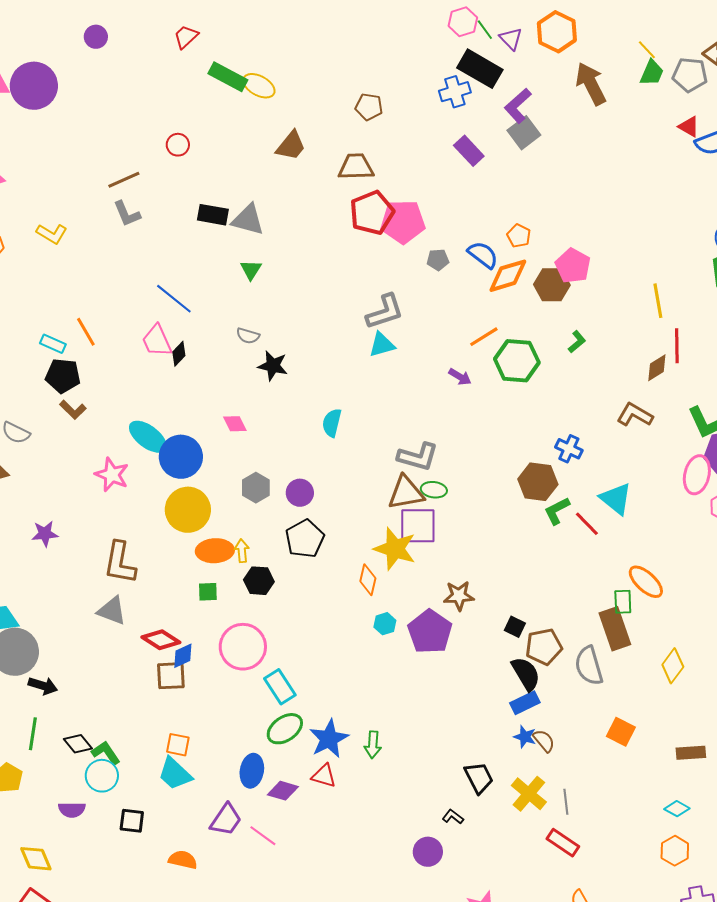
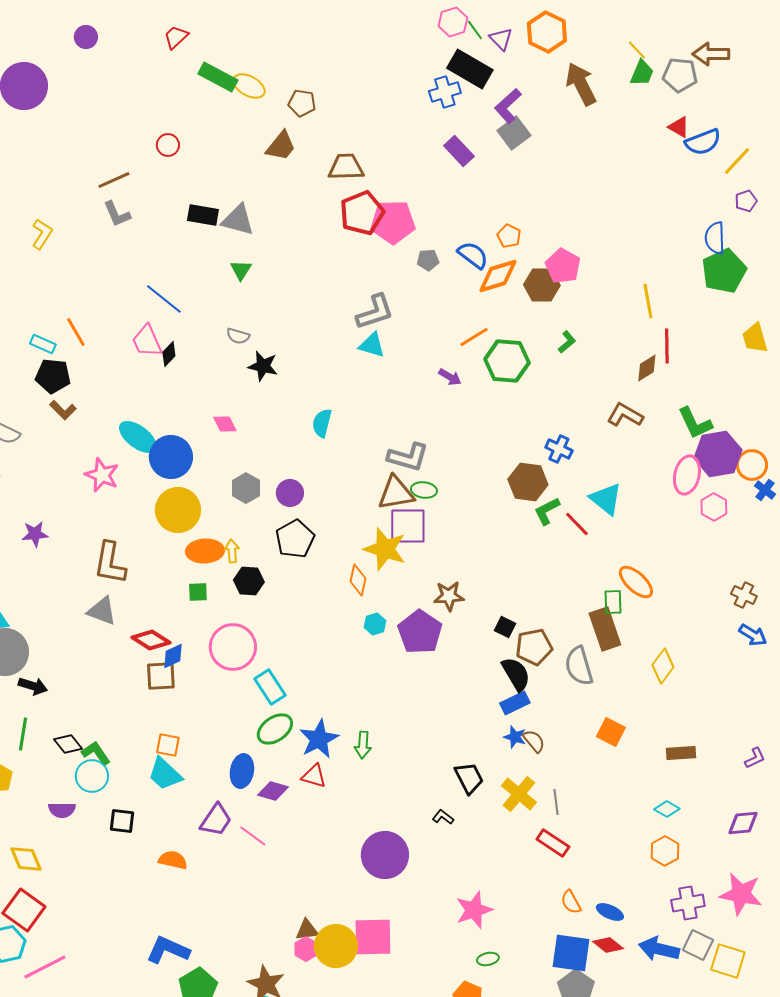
brown pentagon: (369, 107) -> (302, 103), moved
yellow L-shape: (52, 234) -> (42, 234), turned -88
cyan triangle: (382, 345) -> (372, 345), turned 32
purple circle: (428, 852) -> (385, 855), moved, size x1.6

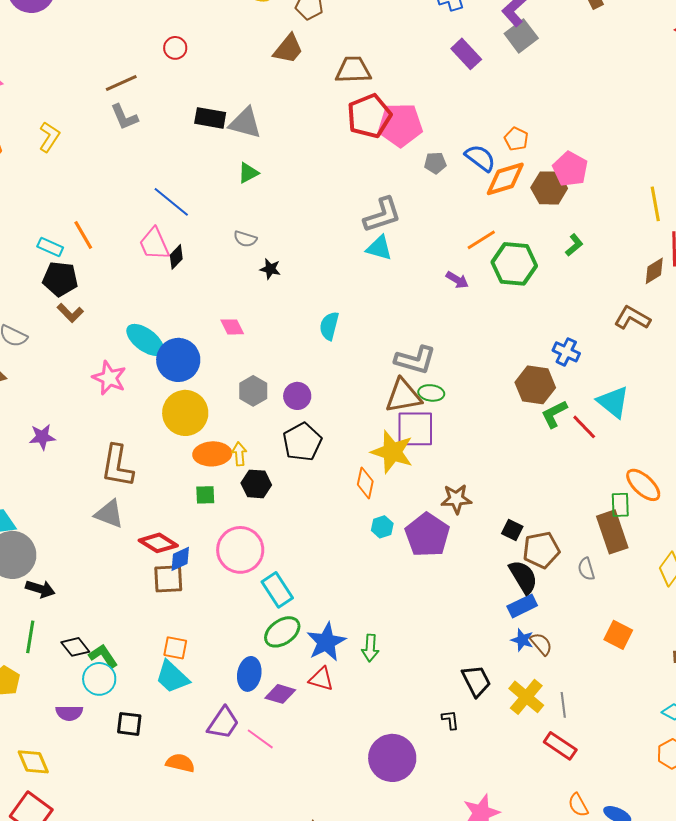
green triangle: (241, 270) -> (248, 173), turned 30
black star: (263, 366) -> (270, 269), size x0.7
gray semicircle: (579, 666) -> (586, 569), size x0.6
black L-shape: (443, 817) -> (450, 720), turned 45

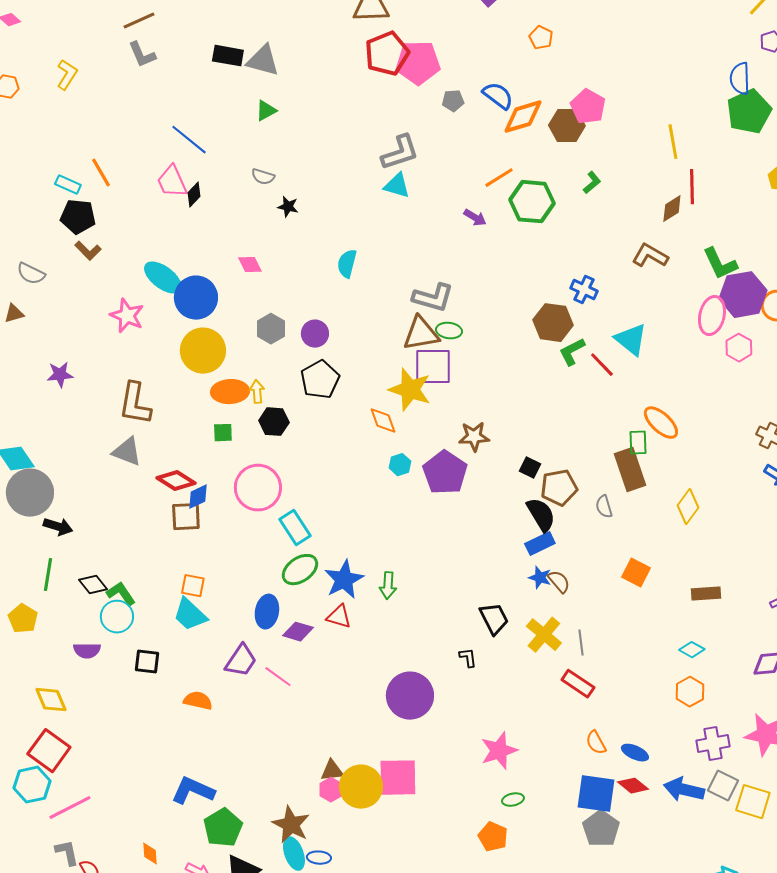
orange pentagon: (516, 139) -> (541, 38), moved
orange diamond: (365, 483) -> (383, 421), turned -32

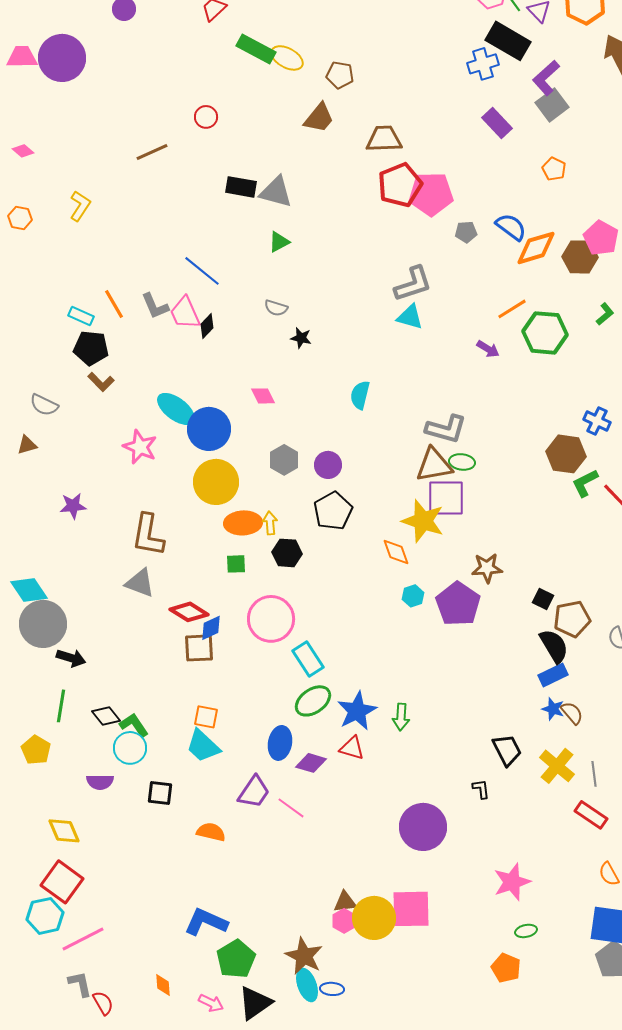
gray L-shape: (142, 55) -> (155, 306), moved

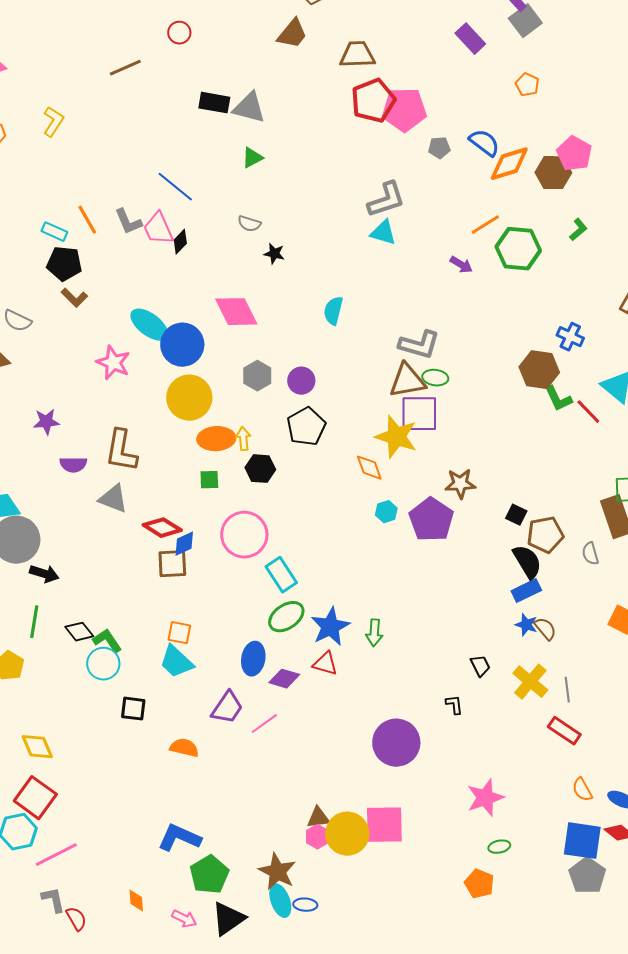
pink diamond: (263, 396) -> (236, 312), size x1.8
green L-shape: (585, 483) -> (558, 399), turned -88
black trapezoid: (507, 750) -> (480, 666), size x0.7
purple semicircle: (100, 782) -> (73, 465), moved
pink line: (291, 808) -> (264, 724), turned -72

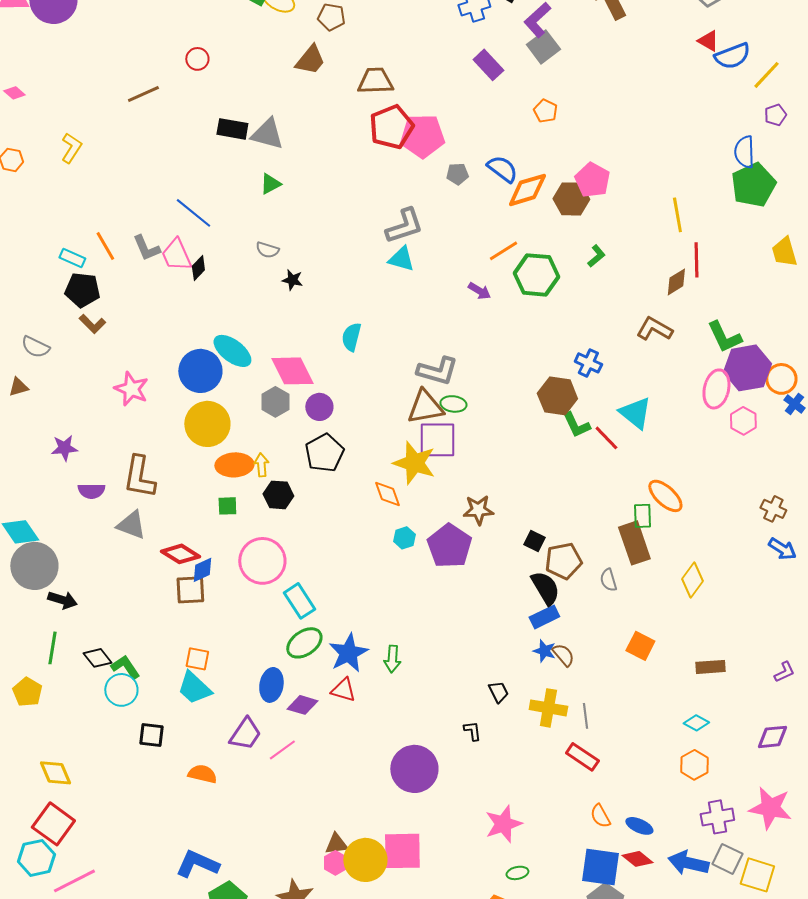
pink diamond: (236, 312) -> (292, 371), moved
cyan ellipse: (149, 325) -> (232, 351), moved
yellow cross: (530, 682) -> (548, 708), turned -30

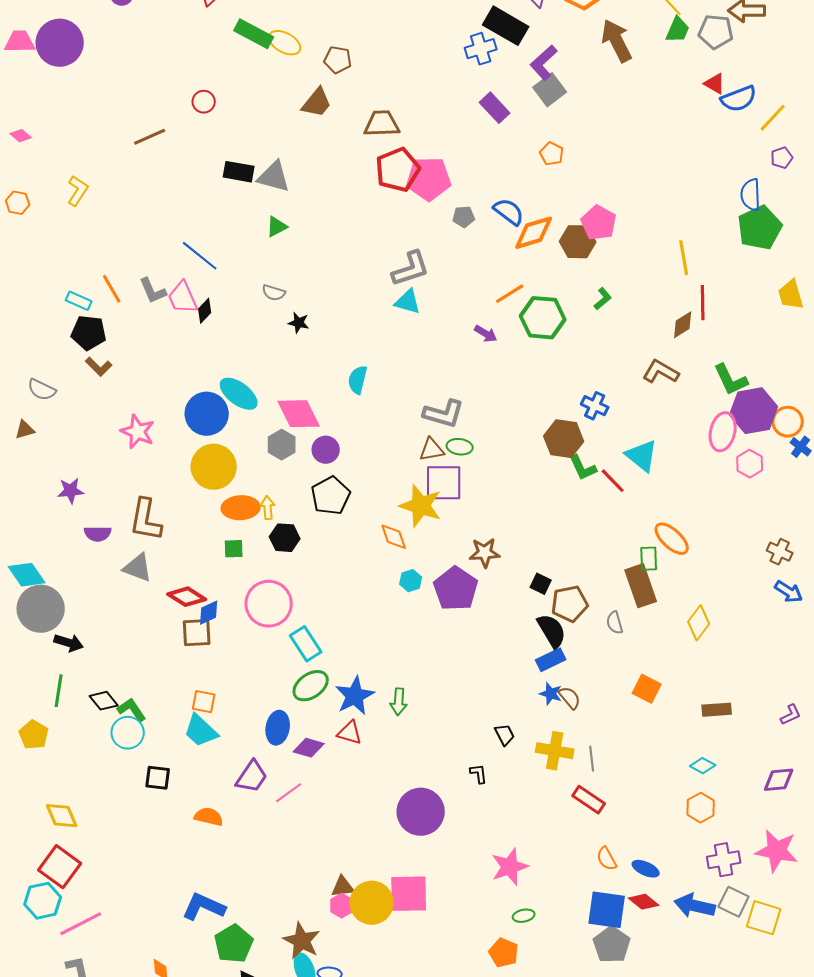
brown triangle: (425, 407) -> (432, 450), size x0.7

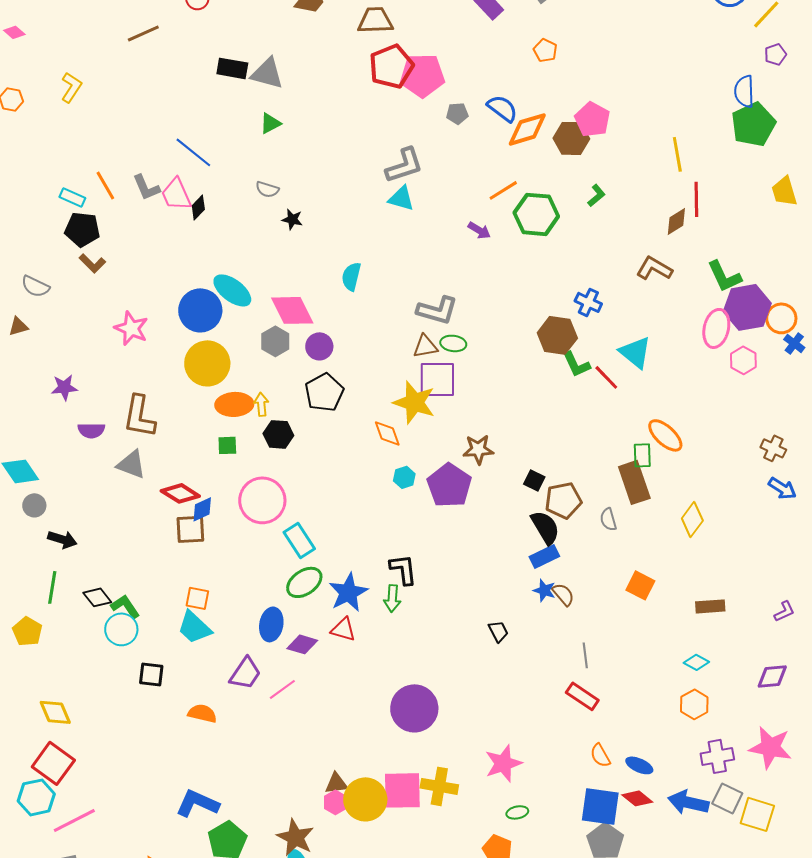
gray circle: (41, 609) -> (34, 505), size x0.5
yellow cross: (555, 751) -> (439, 786), moved
black L-shape: (479, 774) -> (403, 569), moved, size x1.6

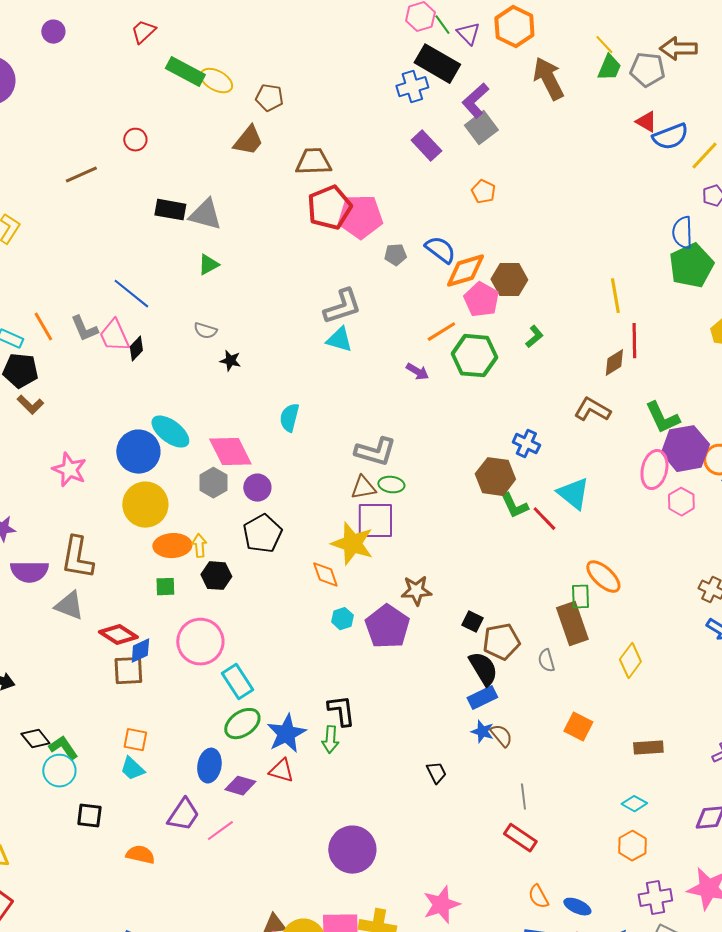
pink pentagon: (592, 119) -> (481, 300), moved
purple semicircle: (91, 430) -> (29, 572), size x1.4
cyan trapezoid: (194, 627) -> (132, 769), size x0.7

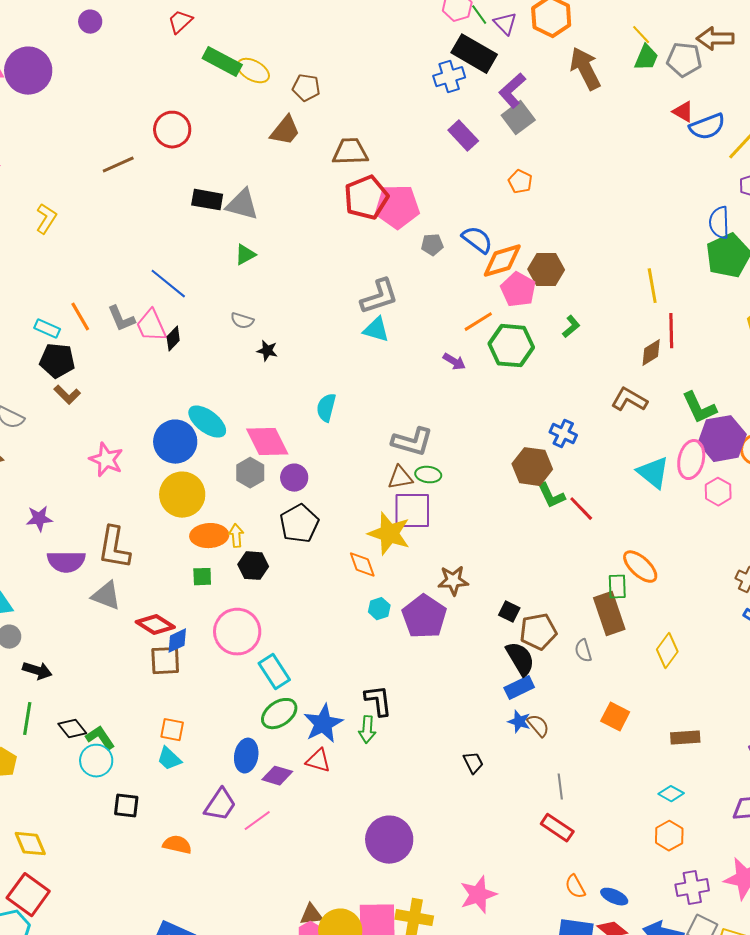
red circle: (135, 140) -> (172, 130), size x1.6
cyan triangle: (573, 494) -> (653, 473), moved

